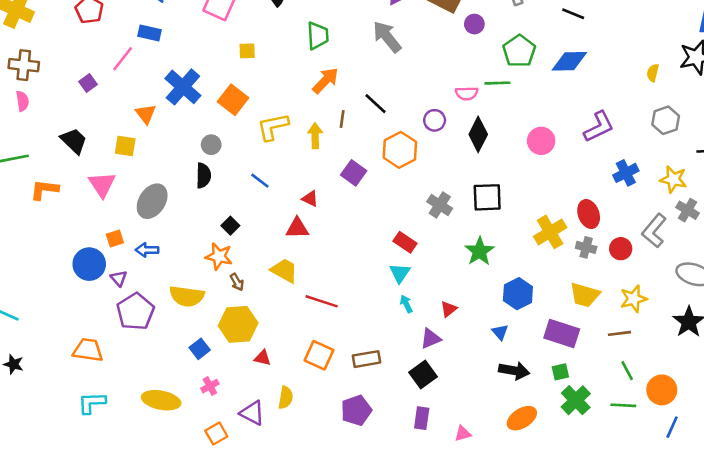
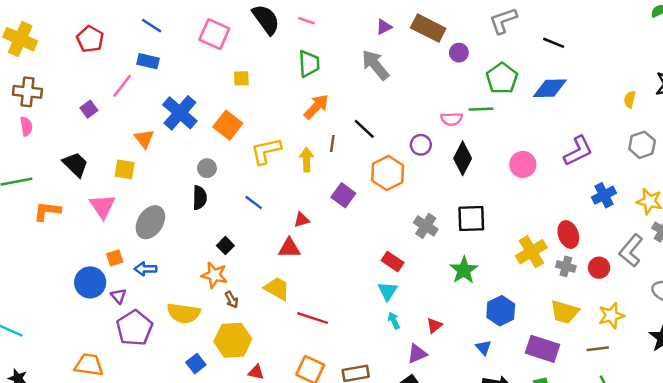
red triangle: (310, 199) -> (302, 220), turned -42

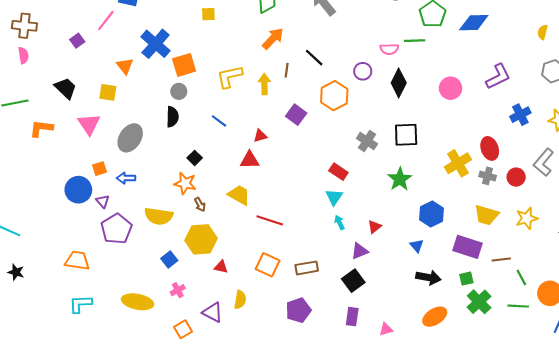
orange square: (228, 125) -> (184, 65), moved, turned 35
brown line: (598, 349) -> (501, 259), moved

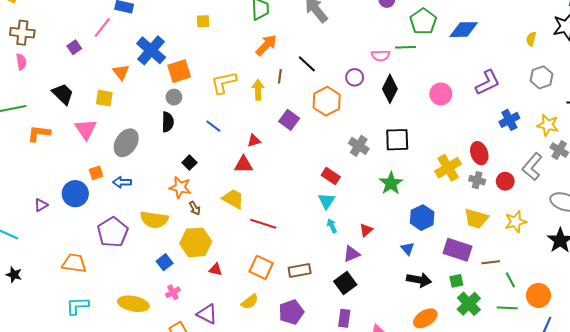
purple triangle: (103, 201) -> (41, 205), moved, turned 40
yellow semicircle: (240, 300) -> (250, 302), moved, turned 42

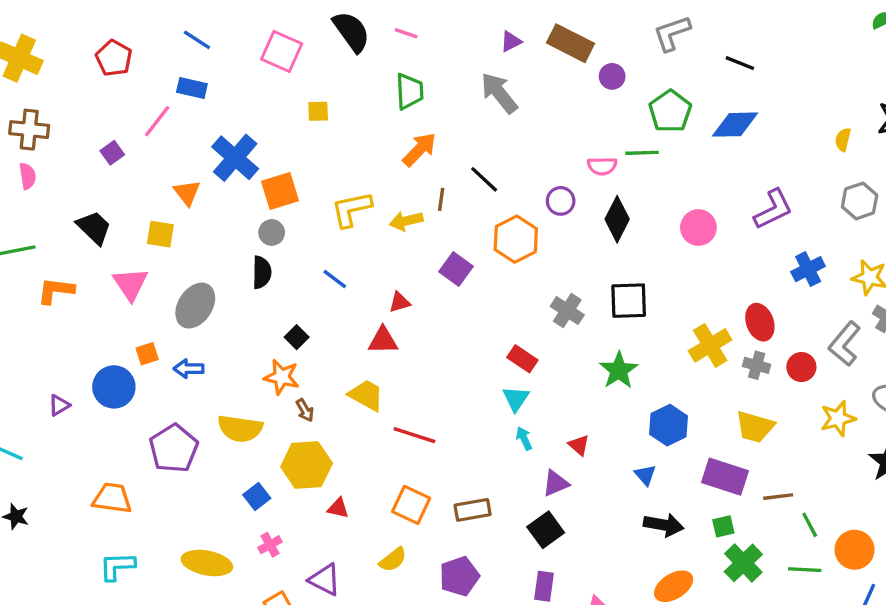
yellow arrow: (258, 90) -> (406, 221), turned -102
yellow star: (516, 222) -> (838, 418), moved
red triangle: (366, 230) -> (579, 445), turned -40

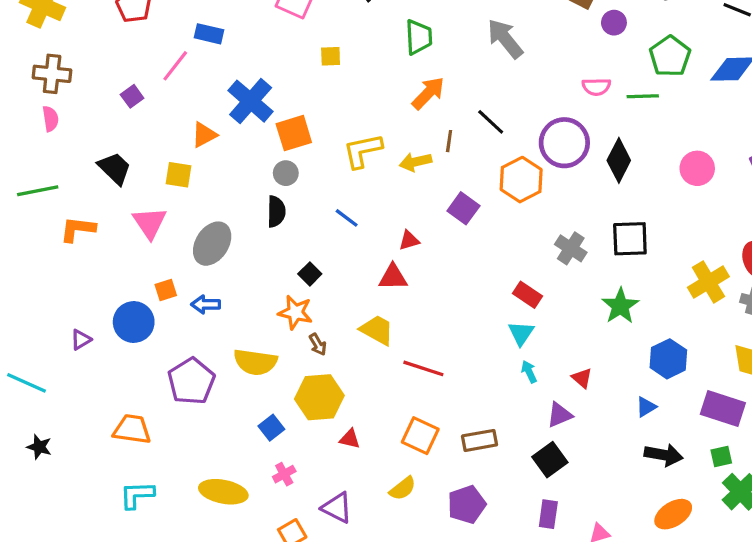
pink semicircle: (602, 166) -> (596, 87), moved
orange triangle: (187, 193) -> (204, 135), turned 40
purple circle: (561, 201) -> (564, 143), size x1.8
blue triangle: (645, 475) -> (646, 407), turned 40

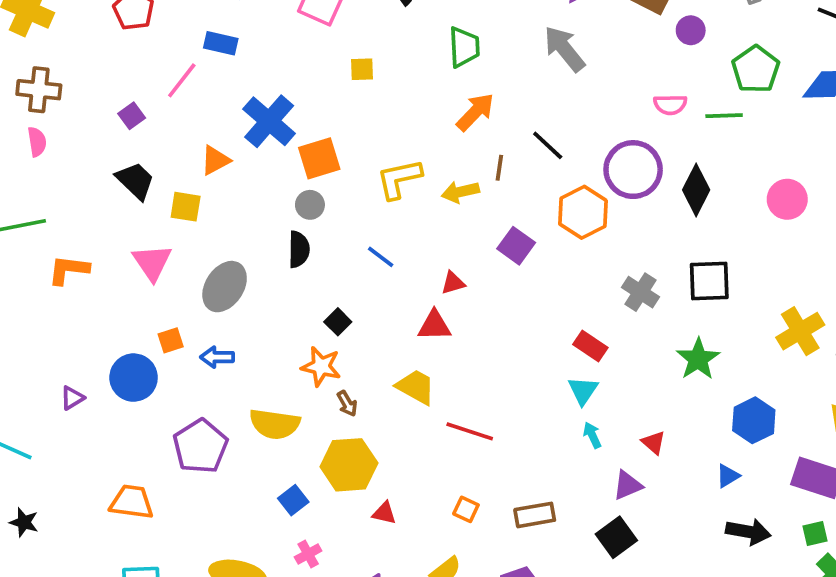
black trapezoid: (114, 168) -> (135, 181), moved
orange square: (420, 436) -> (466, 509), size x0.6

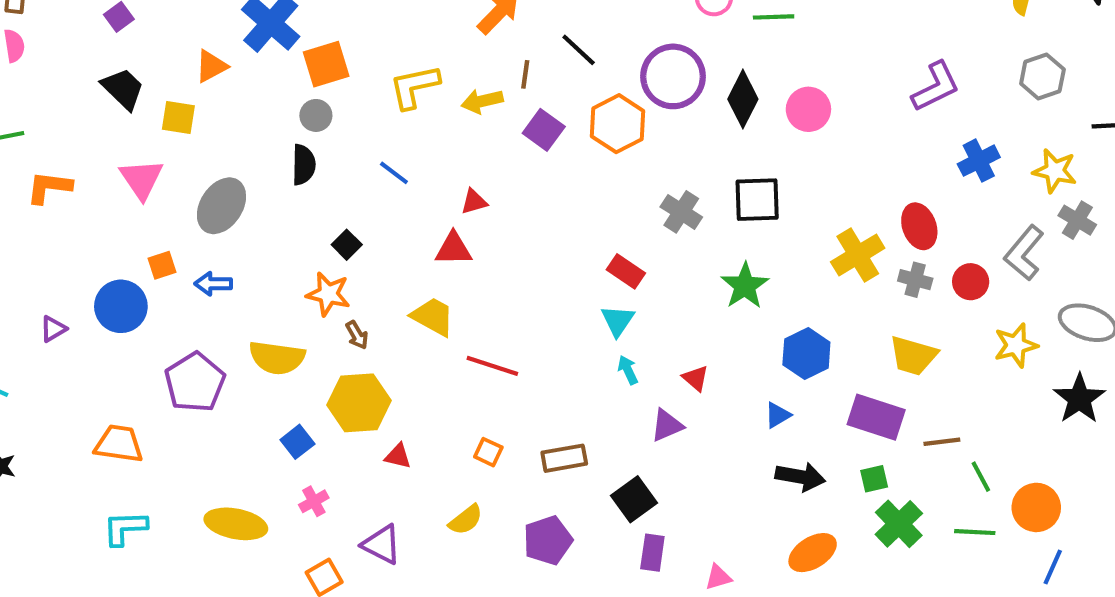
pink circle: (787, 199) -> (808, 109), moved
purple square: (516, 246) -> (544, 130), moved
black square: (616, 537) -> (634, 499), moved

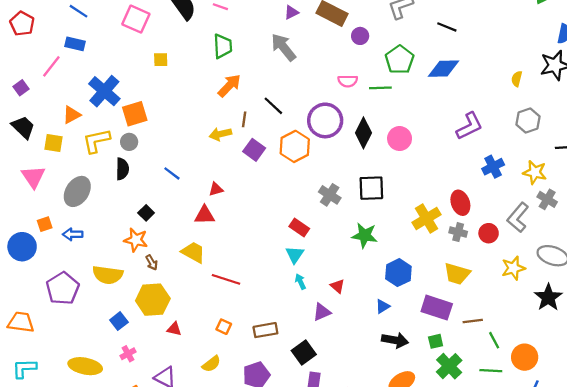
yellow L-shape: (414, 87) -> (96, 141), moved
green star: (745, 286) -> (365, 235), turned -30

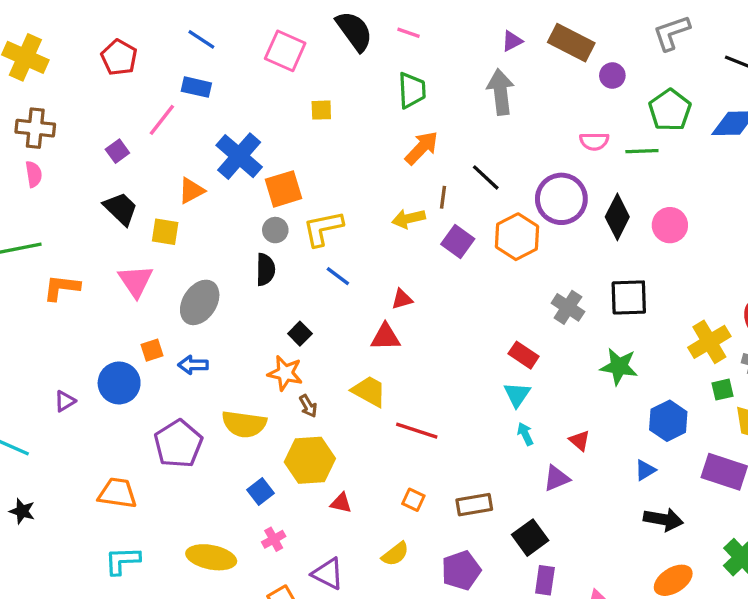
gray arrow: (283, 47) -> (501, 92), turned 32
yellow L-shape: (96, 141) -> (323, 228), moved
green square: (436, 341) -> (723, 390), moved

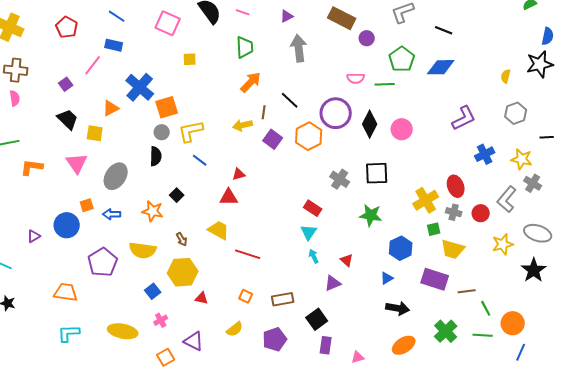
purple triangle: (512, 41) -> (287, 16), moved
orange star: (285, 373) -> (153, 211), moved

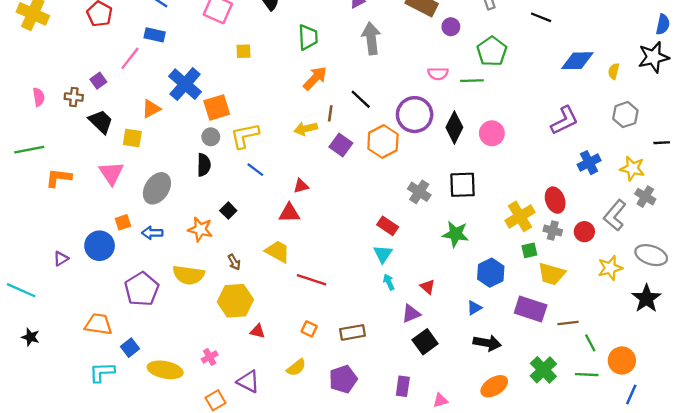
blue diamond: (441, 67) -> (577, 61), moved
brown cross: (16, 70) -> (74, 97), moved, size x0.7
blue square: (153, 291) -> (130, 348), moved
black square: (317, 319) -> (425, 342), moved

